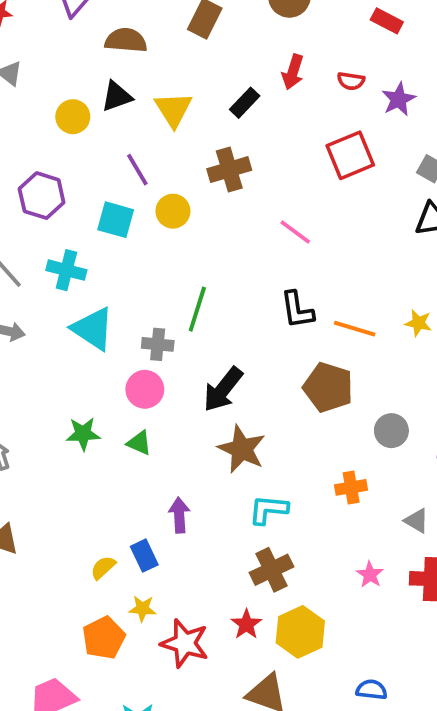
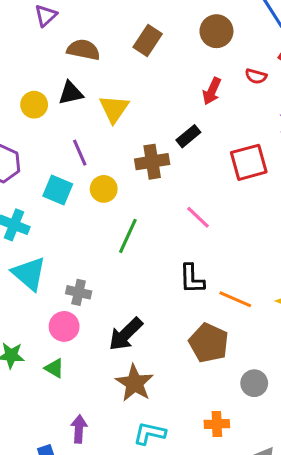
red semicircle: (351, 81) -> (256, 76), moved
black rectangle: (245, 103) -> (188, 136), moved
green line: (197, 309) -> (128, 236), moved

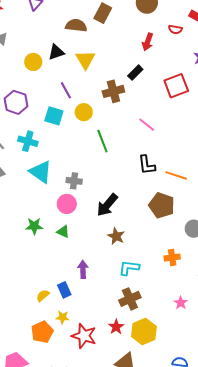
brown semicircle: (83, 50) -> (76, 25), moved
green line: (128, 236) -> (102, 141), turned -40
brown star: (135, 383) -> (116, 236), size x0.7

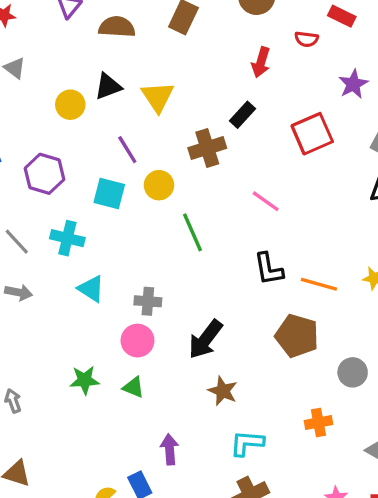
brown semicircle: (76, 25) -> (117, 27), moved
cyan triangle: (41, 172) -> (91, 289), size x0.7

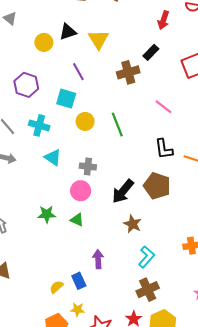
yellow circle: (159, 185) -> (85, 121), moved
brown pentagon: (297, 336) -> (157, 186), moved
cyan L-shape: (247, 443) -> (146, 257), turned 125

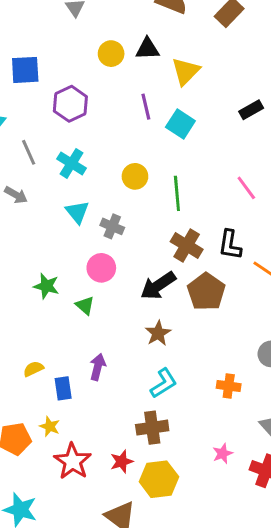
brown cross: (128, 72) -> (187, 245), moved, turned 30
cyan square: (66, 99) -> (180, 124), moved
gray cross: (88, 167) -> (112, 226), moved
yellow semicircle: (56, 287) -> (33, 369), moved

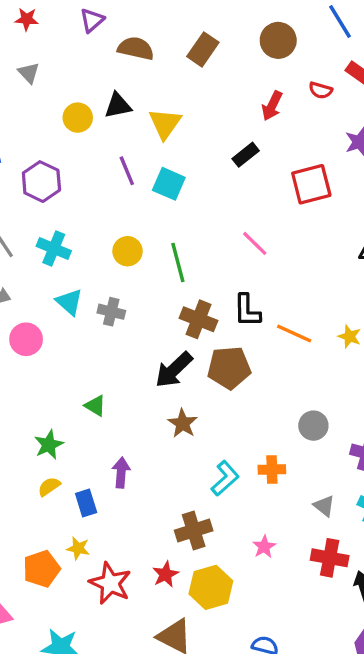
pink circle: (101, 268) -> (26, 339), moved
green star: (46, 286) -> (49, 445), moved, turned -30
brown pentagon: (206, 292) -> (229, 368), turned -30
cyan L-shape: (164, 383) -> (225, 478), moved
pink star: (223, 454) -> (264, 547), moved

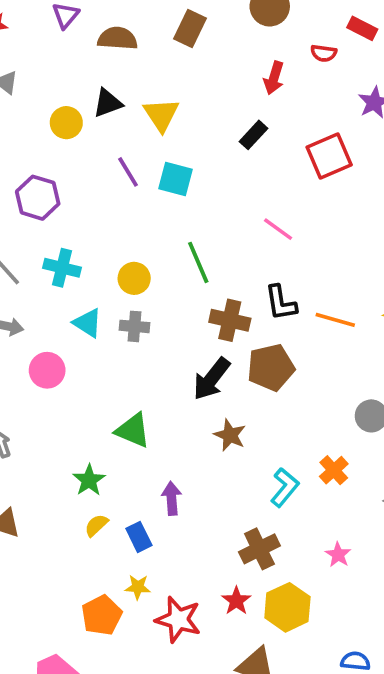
yellow circle: (128, 251) -> (134, 278), moved
green triangle: (95, 406) -> (133, 430), size x1.5
orange cross: (272, 470) -> (334, 470), turned -32

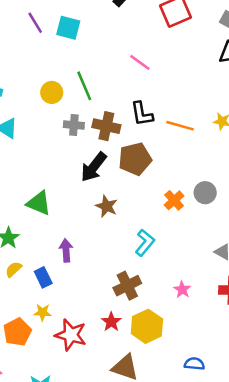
yellow circle: (134, 278) -> (52, 92), moved
gray cross: (135, 326) -> (74, 125), moved
orange cross: (334, 470) -> (174, 200), moved

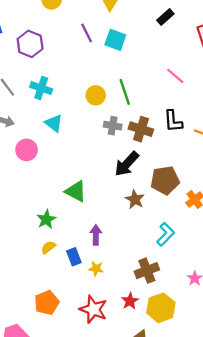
brown pentagon: (135, 159) -> (165, 180), moved
yellow star: (43, 312) -> (96, 269), moved

